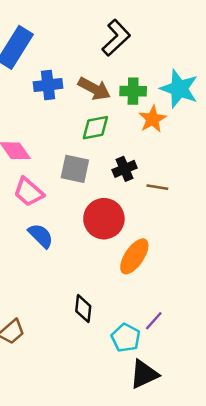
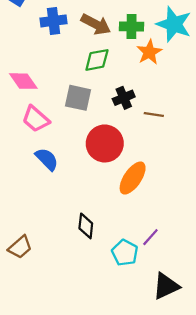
black triangle: (144, 374) -> (166, 286), moved

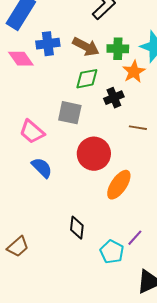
pink diamond: (23, 81) -> (21, 59), moved
black cross: (124, 98) -> (114, 98), moved

